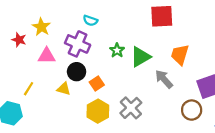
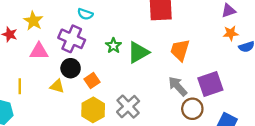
gray arrow: (164, 79) -> (178, 86), moved
yellow line: (29, 89) -> (20, 86), turned -32

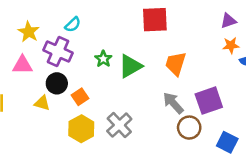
cyan semicircle: (85, 14) -> (73, 25), turned -63
yellow star: (33, 21) -> (29, 32), moved

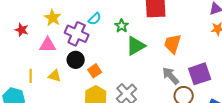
cyan semicircle: (73, 25) -> (95, 19), moved
green star: (103, 59) -> (122, 26), moved
yellow triangle: (42, 103) -> (55, 76), moved

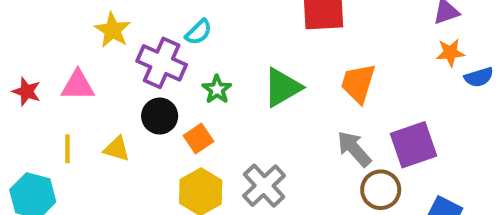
green star: (122, 26) -> (217, 89), moved
red star: (22, 30) -> (27, 91), moved
pink triangle: (48, 45) -> (78, 85), moved

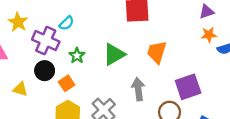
gray arrow: (354, 149) -> (138, 89), moved, turned 35

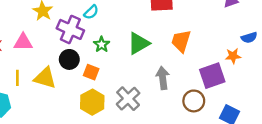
orange star: (209, 35) -> (233, 56), moved
orange square: (67, 83) -> (91, 72), turned -35
yellow triangle: (20, 89) -> (45, 78), size x1.5

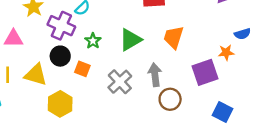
gray cross: (128, 99) -> (120, 82), moved
brown circle: (194, 101) -> (170, 99), moved
yellow hexagon: (92, 102) -> (60, 104), moved

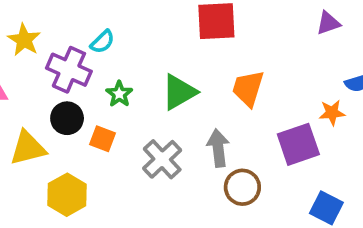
yellow triangle: (36, 75) -> (28, 148), turned -30

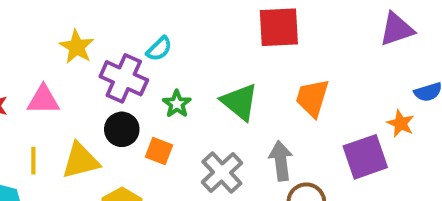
purple triangle: (328, 23) -> (397, 29), size x1.4
green triangle: (179, 92) -> (240, 102), turned -51
orange star: (332, 113) -> (401, 123), turned 30

